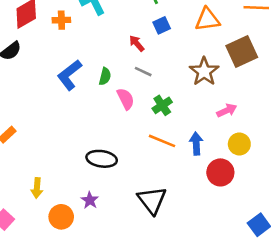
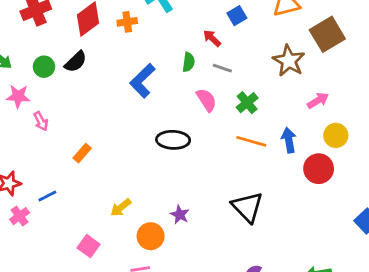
green semicircle: (105, 76) -> (189, 62), moved
black ellipse: (102, 159) -> (173, 140), moved
yellow arrow: (37, 188) -> (121, 208), turned 54

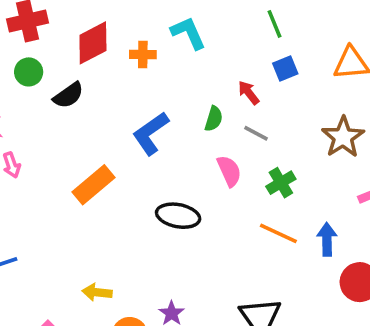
green circle: (44, 67) -> (29, 72), moved
orange rectangle: (82, 153) -> (93, 185), moved, size x1.6
yellow arrow: (121, 208) -> (97, 292), turned 35

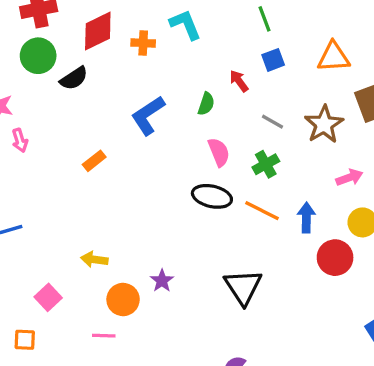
green circle: (29, 72) -> (38, 56), size x1.4
gray line: (256, 133) -> (272, 122), moved
orange rectangle: (93, 185) -> (94, 161), size x0.6
black ellipse: (178, 216) -> (212, 196), moved

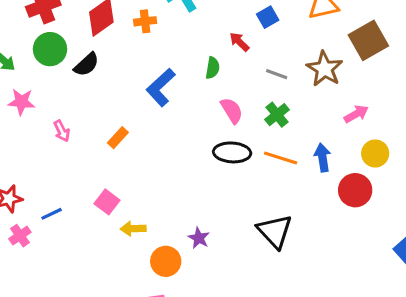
pink arrow: (20, 140) -> (62, 131), moved
pink square: (48, 297) -> (107, 202), moved

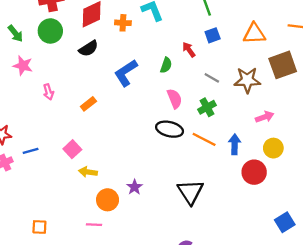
black semicircle: (86, 64) -> (89, 49), moved
brown star: (325, 69) -> (247, 80), turned 30

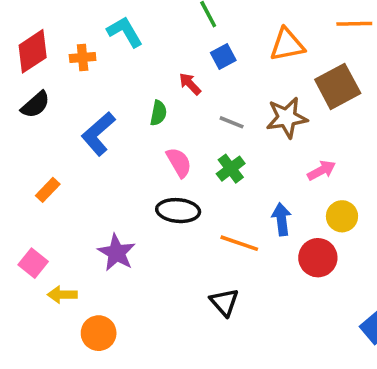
orange line: (204, 139) -> (239, 243), moved
purple star: (135, 187) -> (117, 253), moved, size x1.5
black triangle: (190, 192) -> (224, 302), size x0.7

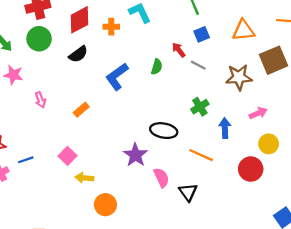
gray line: (232, 122) -> (198, 65), moved
pink semicircle: (179, 162) -> (161, 178), moved
blue arrow: (282, 219) -> (225, 128), moved
purple star: (117, 253) -> (135, 155), moved

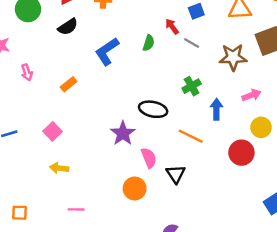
yellow arrow: (84, 178) -> (59, 168), moved
orange circle: (105, 205) -> (135, 188), moved

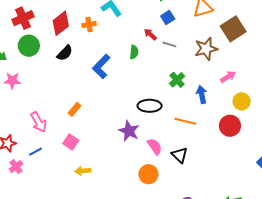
pink arrow: (27, 72) -> (39, 122), moved, size x1.5
orange rectangle: (69, 84) -> (74, 109), moved

